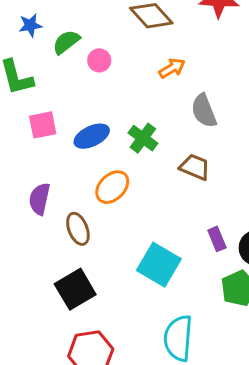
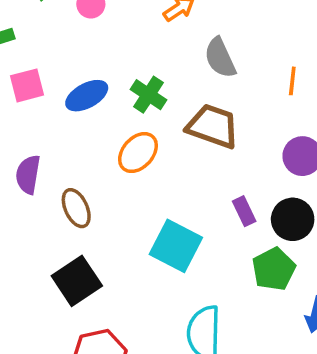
brown trapezoid: (195, 167) -> (213, 126), size x1.4
orange ellipse: (112, 187) -> (138, 153), moved

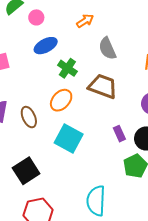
blue ellipse: (87, 96) -> (46, 46), moved
brown ellipse: (76, 208) -> (29, 117), moved
cyan square: (176, 246) -> (69, 139), moved

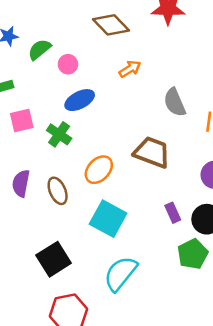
gray semicircle: (107, 48) -> (175, 102), moved
green cross: (67, 68) -> (59, 134), moved
cyan semicircle: (96, 201) -> (121, 274), moved, turned 36

